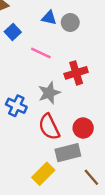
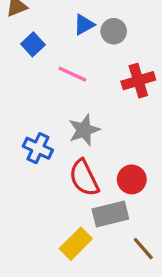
blue triangle: (49, 18) -> (84, 25), turned -42
red cross: (76, 73) -> (138, 81), moved

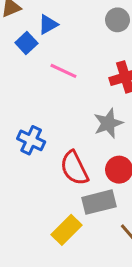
blue triangle: (84, 25) -> (48, 25), moved
gray circle: (114, 31) -> (118, 20), moved
gray star: (84, 130) -> (108, 123), moved

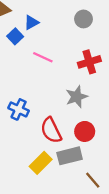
yellow rectangle: (67, 230) -> (41, 163), moved

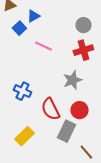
gray circle: (84, 19) -> (83, 25), moved
gray rectangle: (70, 156) -> (66, 131), turned -50
yellow rectangle: (41, 163) -> (24, 136), moved

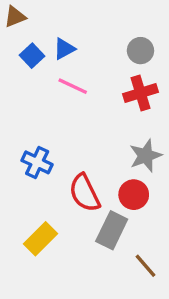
blue triangle: (33, 16) -> (64, 49), moved
gray star: (72, 80) -> (146, 156), moved

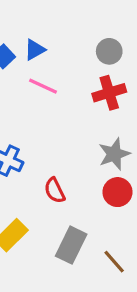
red semicircle: (85, 193) -> (55, 190), size x0.7
red circle: (134, 195) -> (117, 192), moved
gray rectangle: (112, 230) -> (71, 245), moved

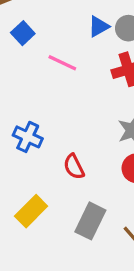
blue triangle: (35, 50) -> (99, 26), moved

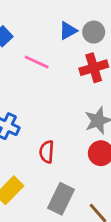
red semicircle: (74, 167) -> (47, 152), turned 30

